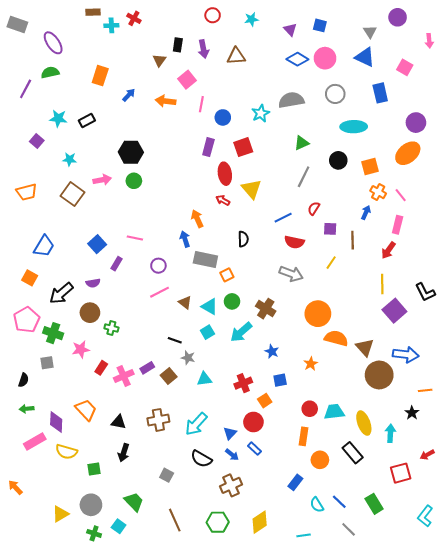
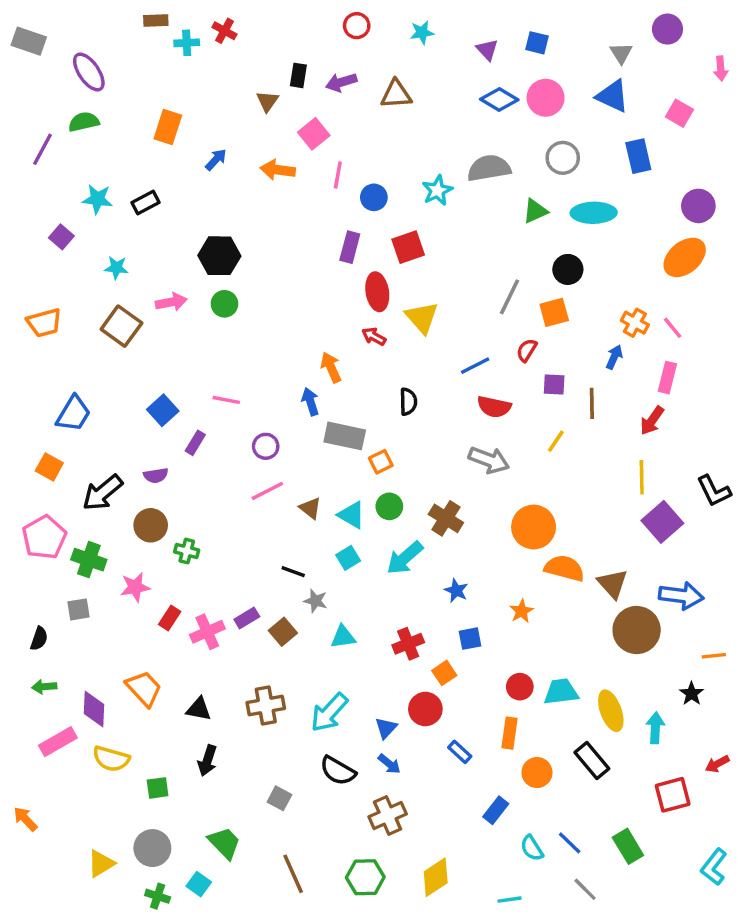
purple arrow: (203, 49) -> (341, 82), turned 84
green triangle: (301, 143) -> (535, 211), moved
orange square: (370, 167) -> (554, 312), moved
blue rectangle: (254, 449) -> (460, 752), moved

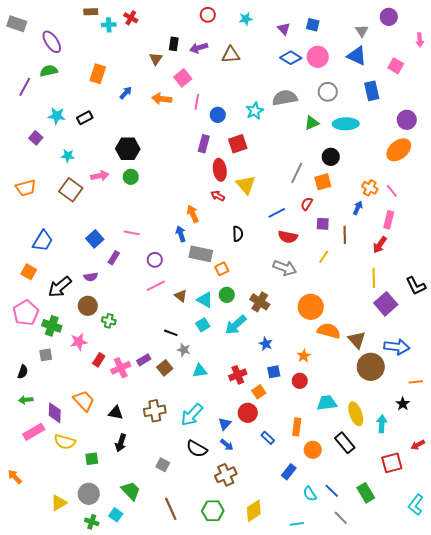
red circle: (520, 687) -> (300, 381), moved

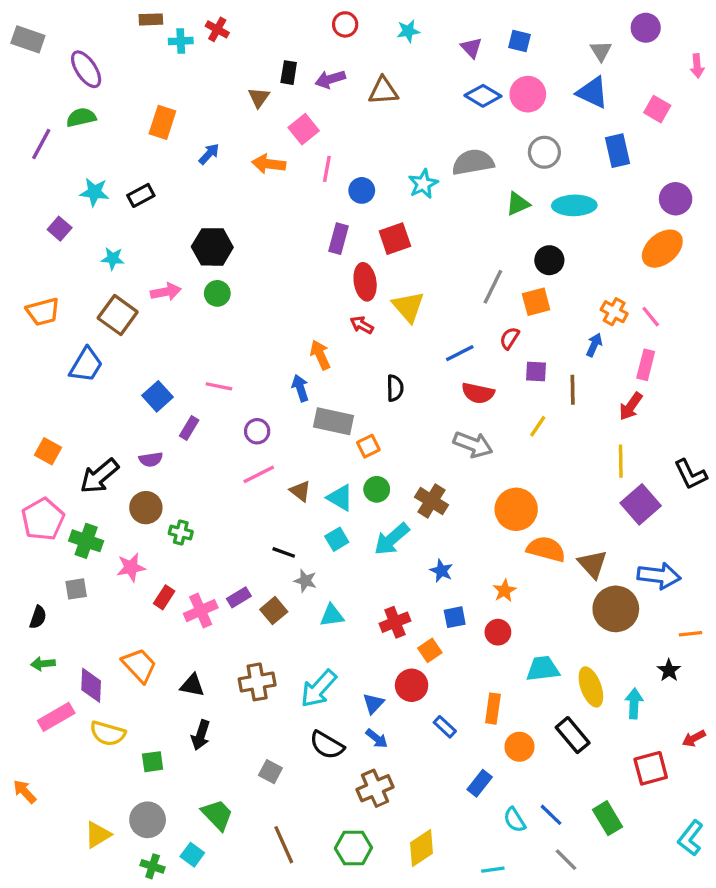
blue trapezoid: (43, 241) -> (86, 365), moved

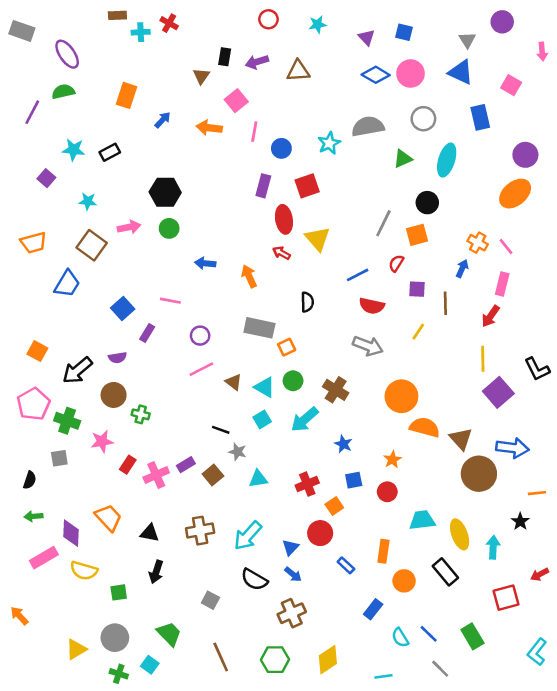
cyan ellipse: (574, 205) -> (447, 160), turned -72
blue arrow: (300, 388) -> (205, 263), moved, turned -66

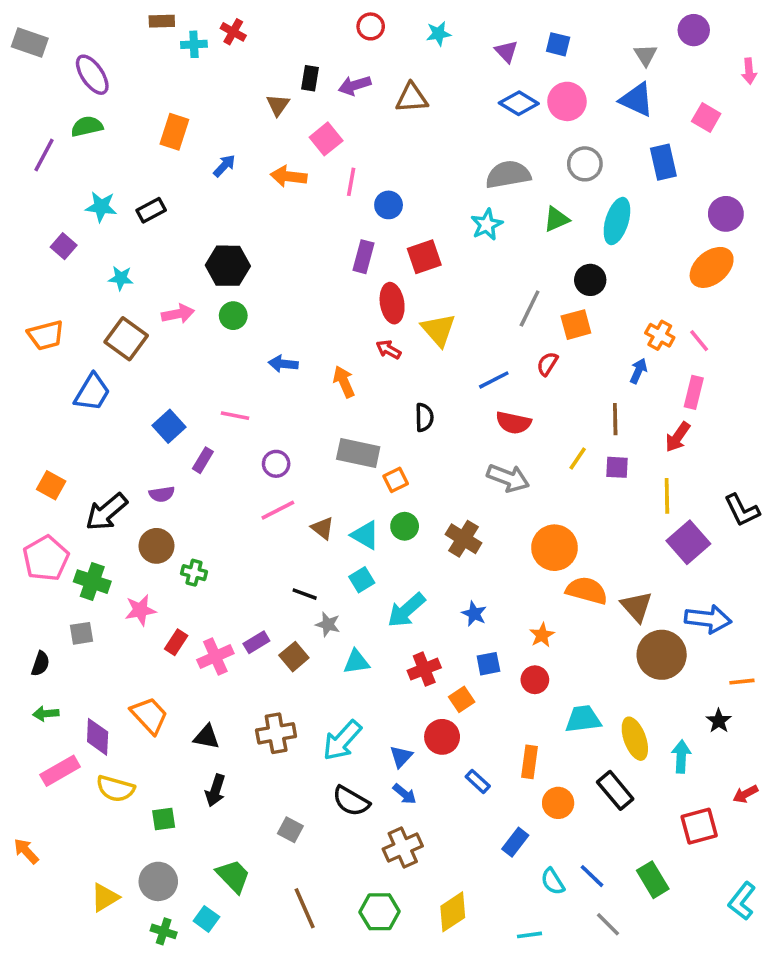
cyan star: (329, 143) -> (487, 225), moved
purple square: (417, 289) -> (617, 467), moved
cyan arrow: (305, 419) -> (406, 610), moved

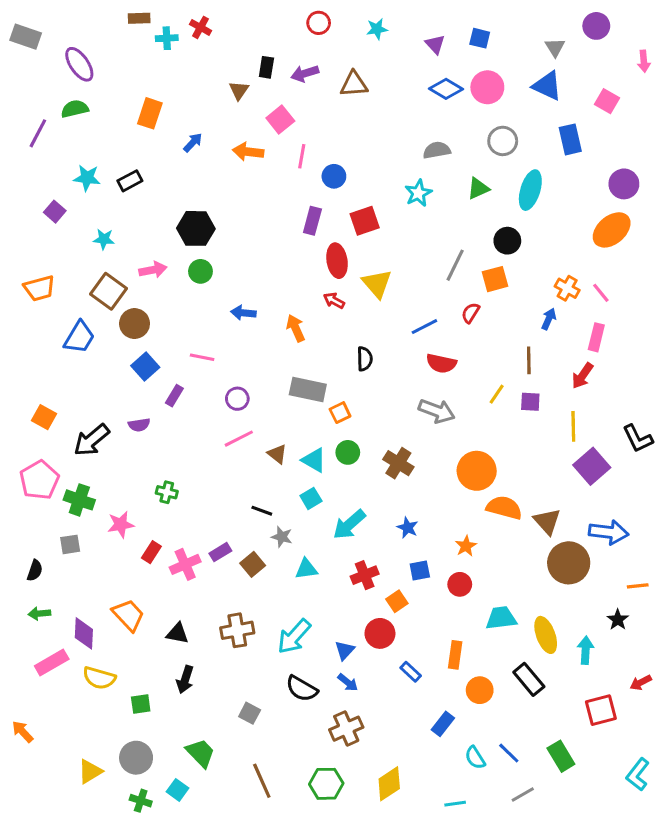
gray semicircle: (508, 175) -> (437, 150), size x0.7
brown circle: (156, 546) -> (135, 324), moved
gray line: (608, 924) -> (523, 795), turned -75

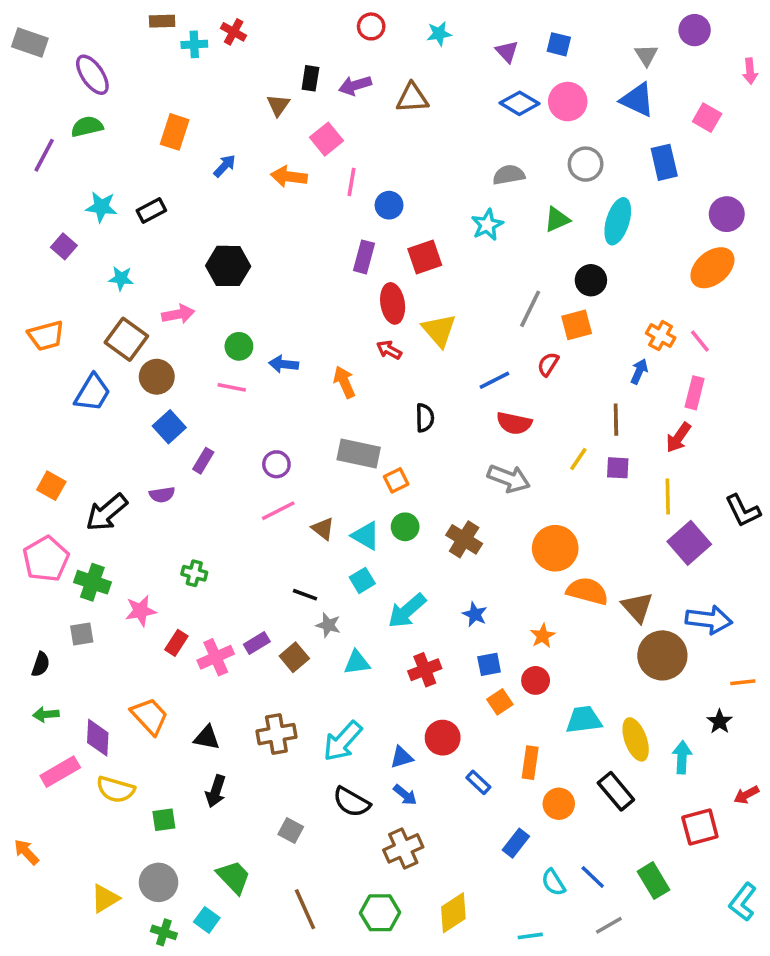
green circle: (200, 271) -> (239, 346), moved
pink line: (202, 357) -> (232, 387), moved
orange square: (397, 601) -> (500, 702), moved
blue triangle: (345, 650) -> (402, 757), turned 30

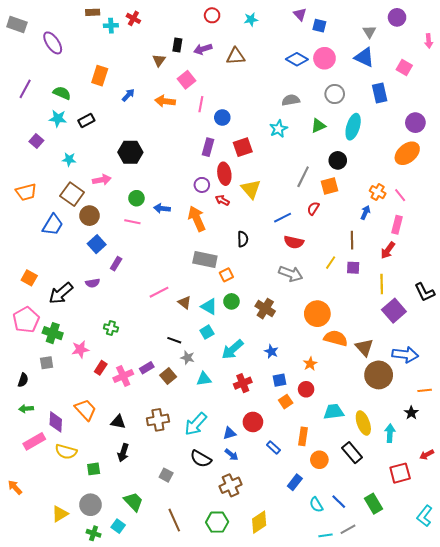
purple triangle: (507, 52) -> (300, 14), moved
green semicircle: (87, 127) -> (62, 93), moved, turned 36
orange arrow: (344, 382) -> (197, 219), size x1.4
purple circle: (276, 464) -> (202, 185), moved
cyan line: (530, 936) -> (325, 535), moved

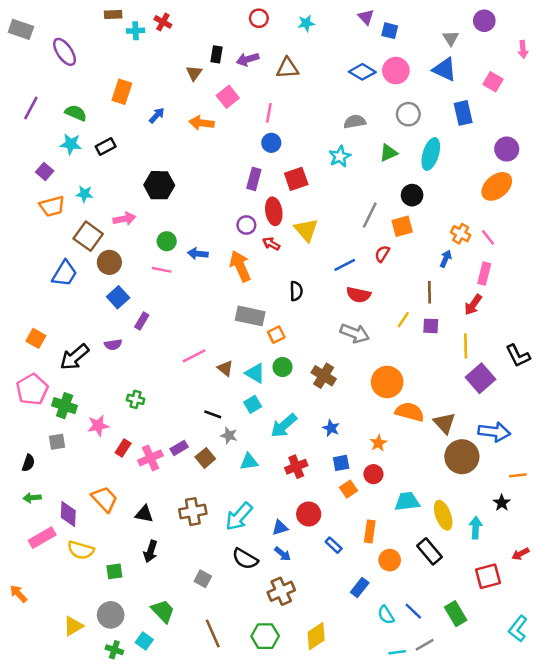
pink line: (201, 104) -> (269, 113), moved
orange trapezoid: (26, 192) -> (52, 206), moved

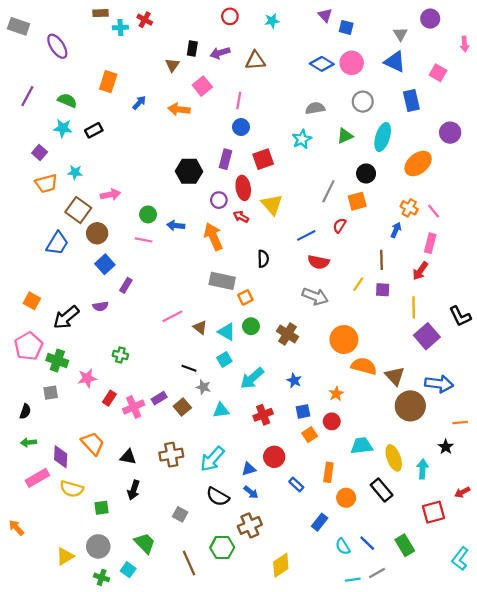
black hexagon: (159, 185) -> (189, 171), moved
orange ellipse: (497, 186) -> (418, 164), moved
green hexagon: (265, 636) -> (222, 548), moved

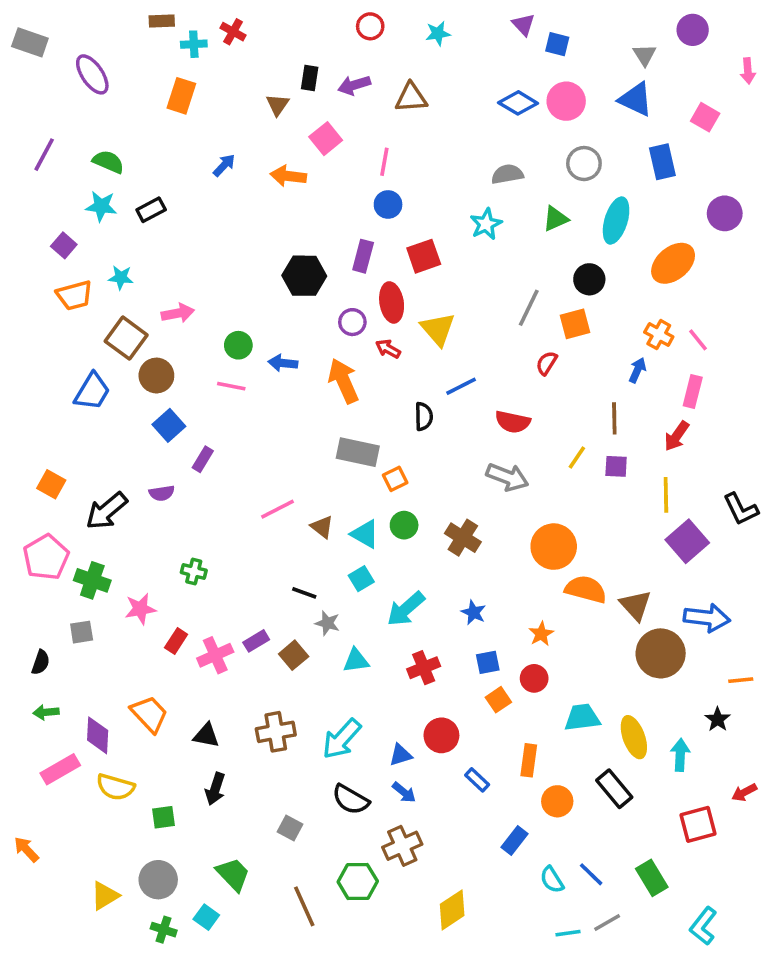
orange rectangle: (108, 82) -> (181, 96), moved
blue line: (306, 235) -> (461, 386), moved
cyan L-shape: (460, 559) -> (703, 926), moved

